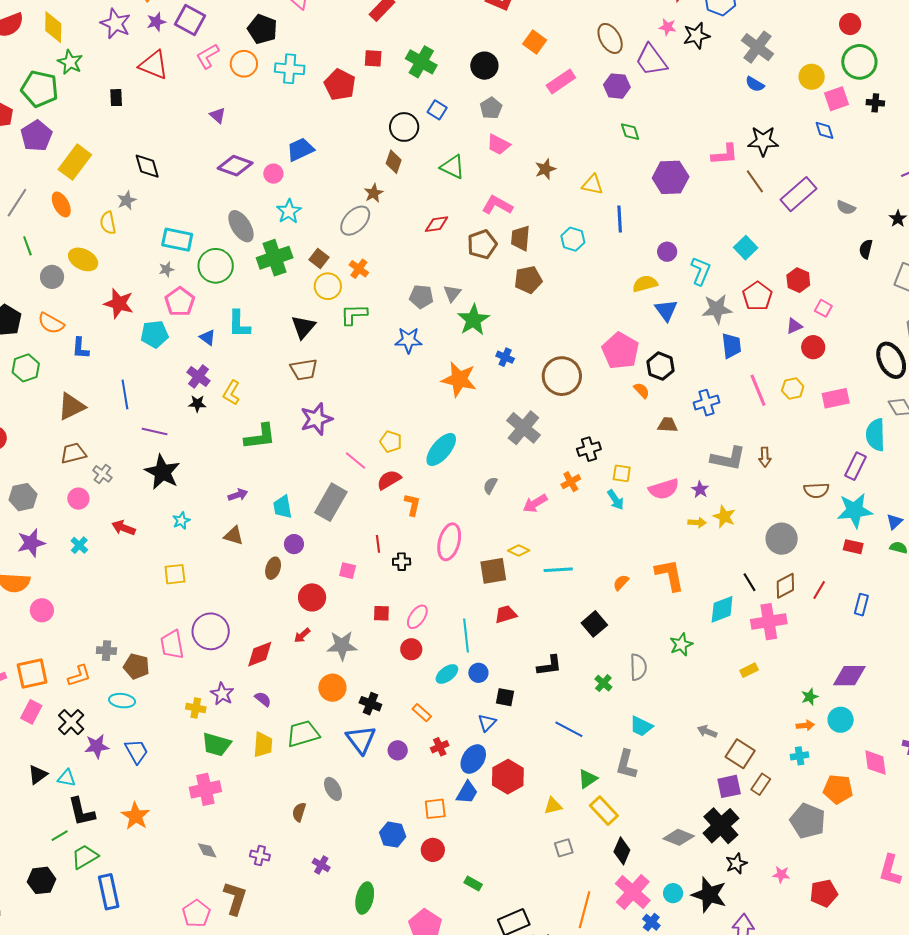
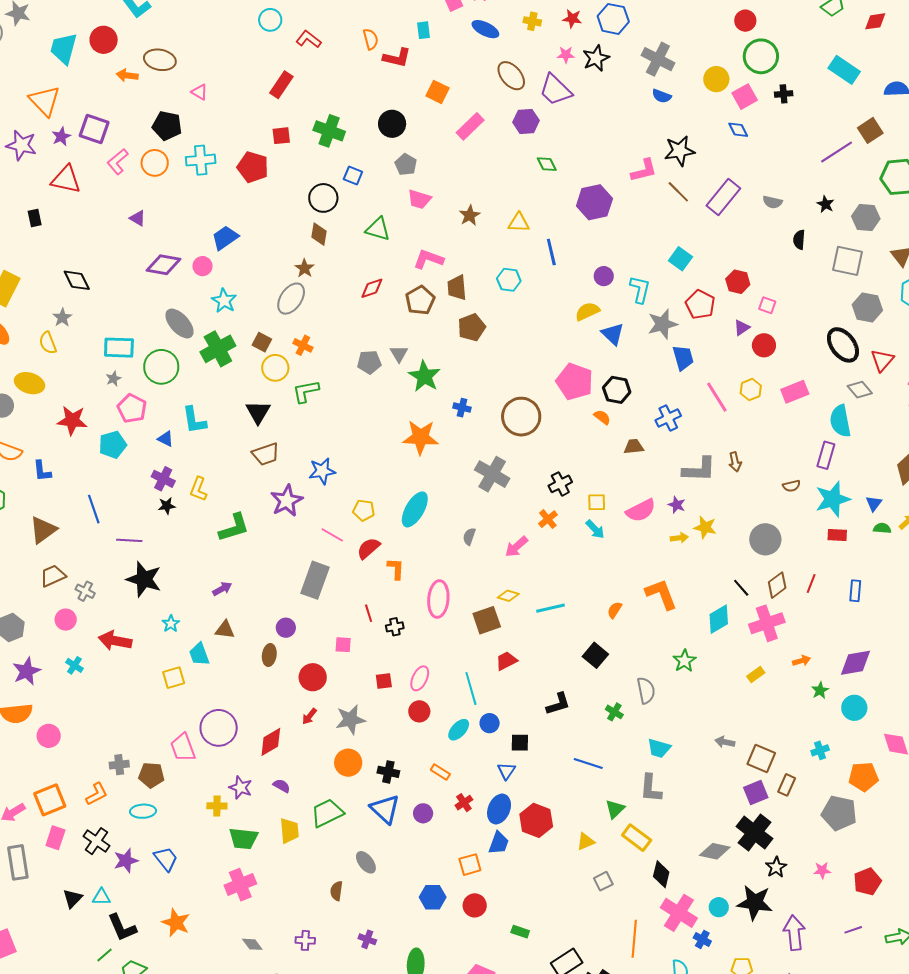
blue star: (409, 340) -> (322, 471), moved
brown semicircle: (816, 490) -> (791, 486), size x0.7
cyan trapezoid: (283, 507) -> (199, 654), moved
red arrow: (123, 528) -> (115, 641), size x1.4
orange arrow: (805, 725) -> (801, 661), moved

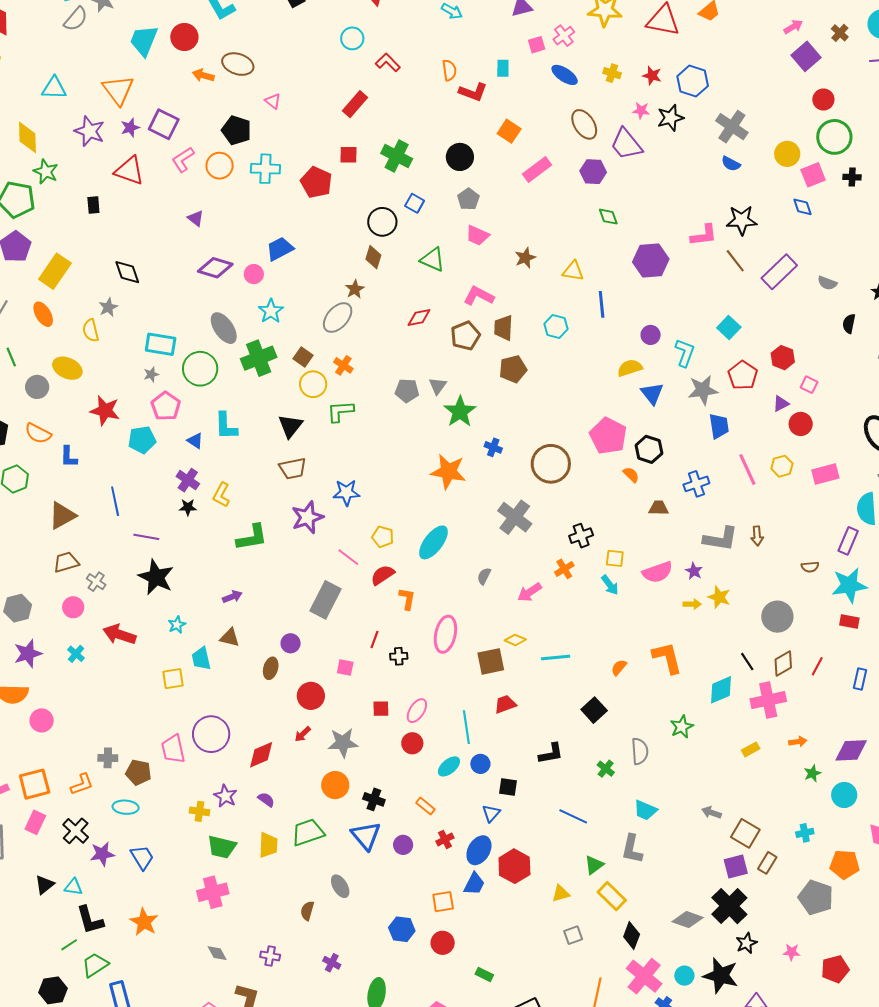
red line: (369, 613) -> (374, 639), turned 30

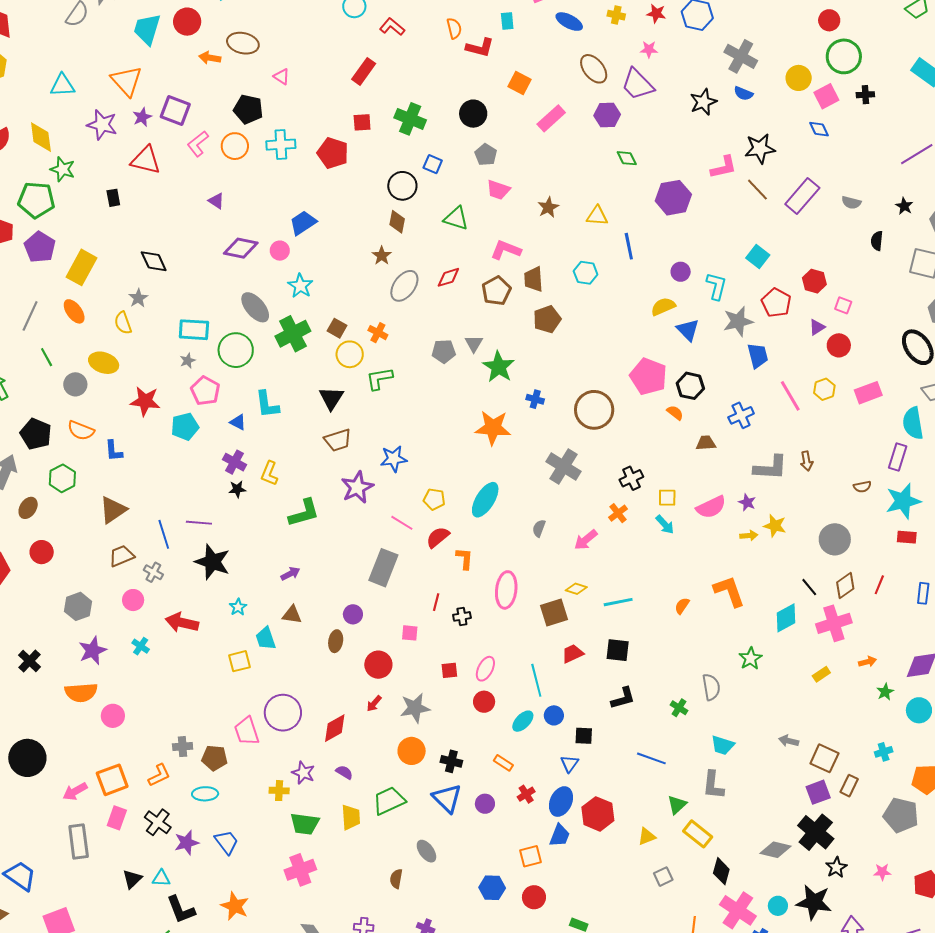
black star: (670, 118) -> (703, 102), moved
gray ellipse: (338, 317) -> (404, 286), moved
blue line: (115, 501) -> (164, 534), moved
black square: (594, 710) -> (618, 650), moved, turned -35

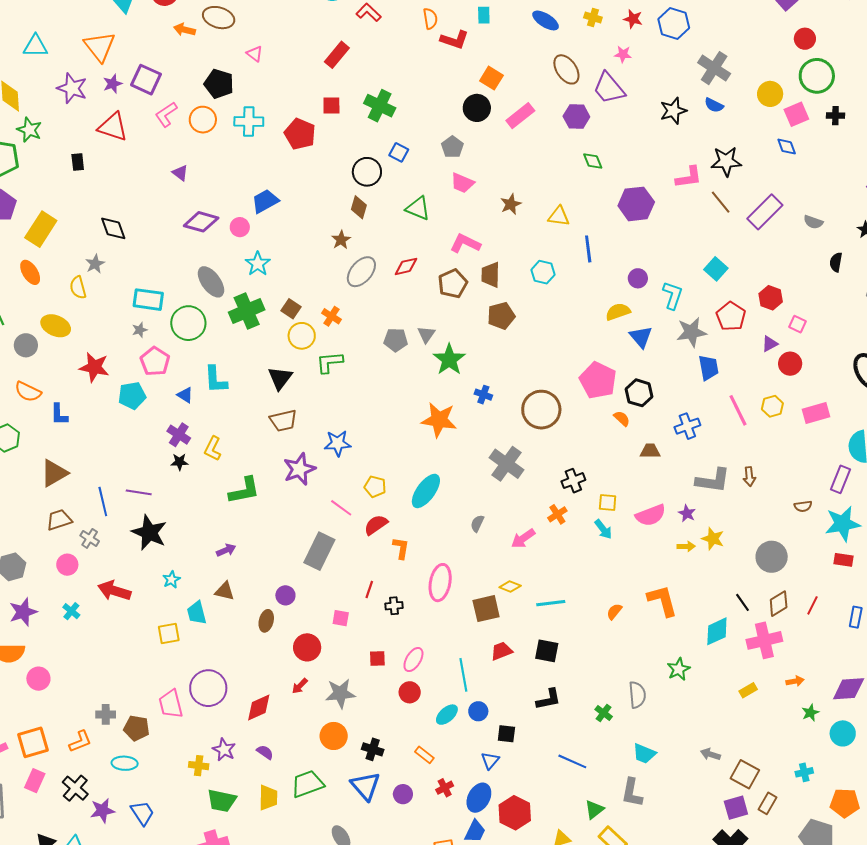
black circle: (473, 114) -> (477, 108), moved

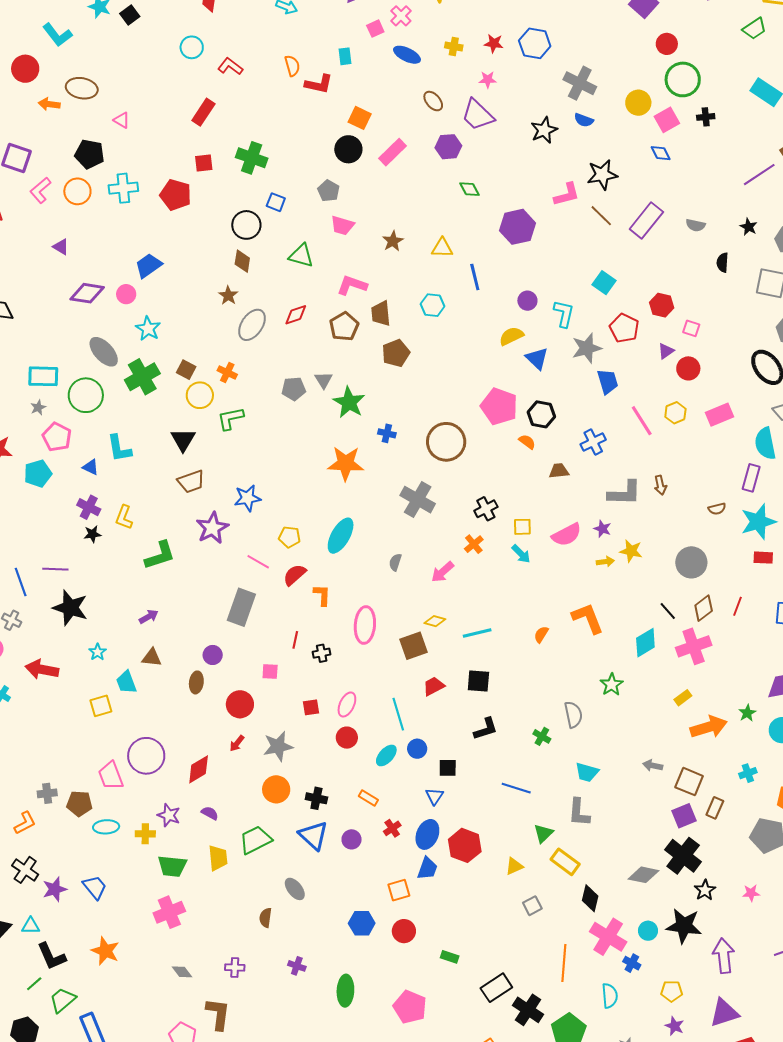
brown ellipse: (566, 69) -> (433, 101), size x0.7
orange arrow: (795, 681) -> (709, 727), moved, size x2.0
cyan ellipse: (125, 763) -> (106, 827), moved

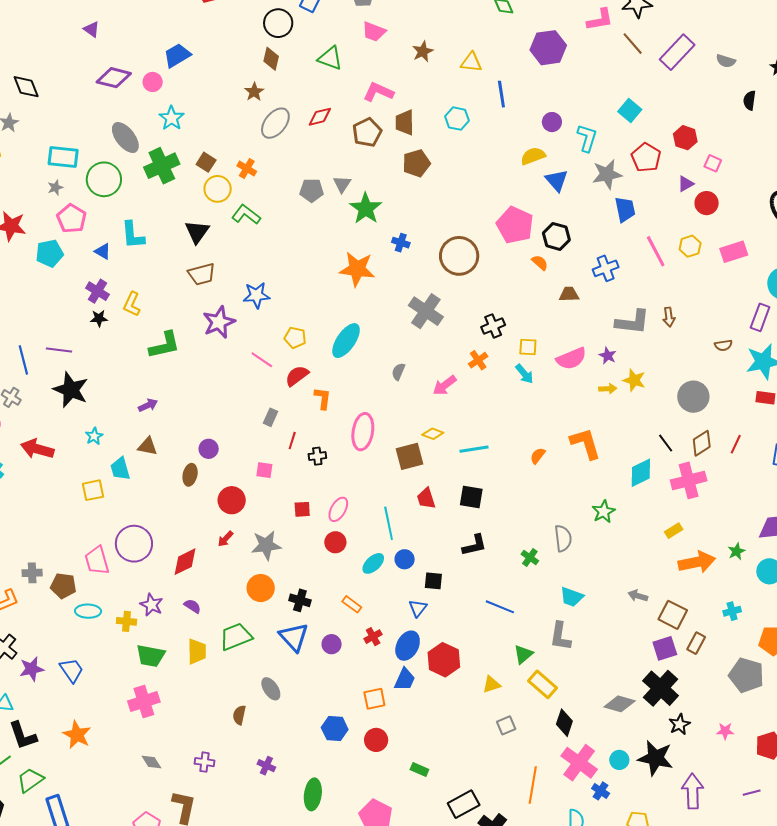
green L-shape: (230, 418) -> (246, 215), turned 44
gray rectangle: (241, 607) -> (270, 417), moved, size x0.5
red trapezoid: (434, 686) -> (426, 498), turned -85

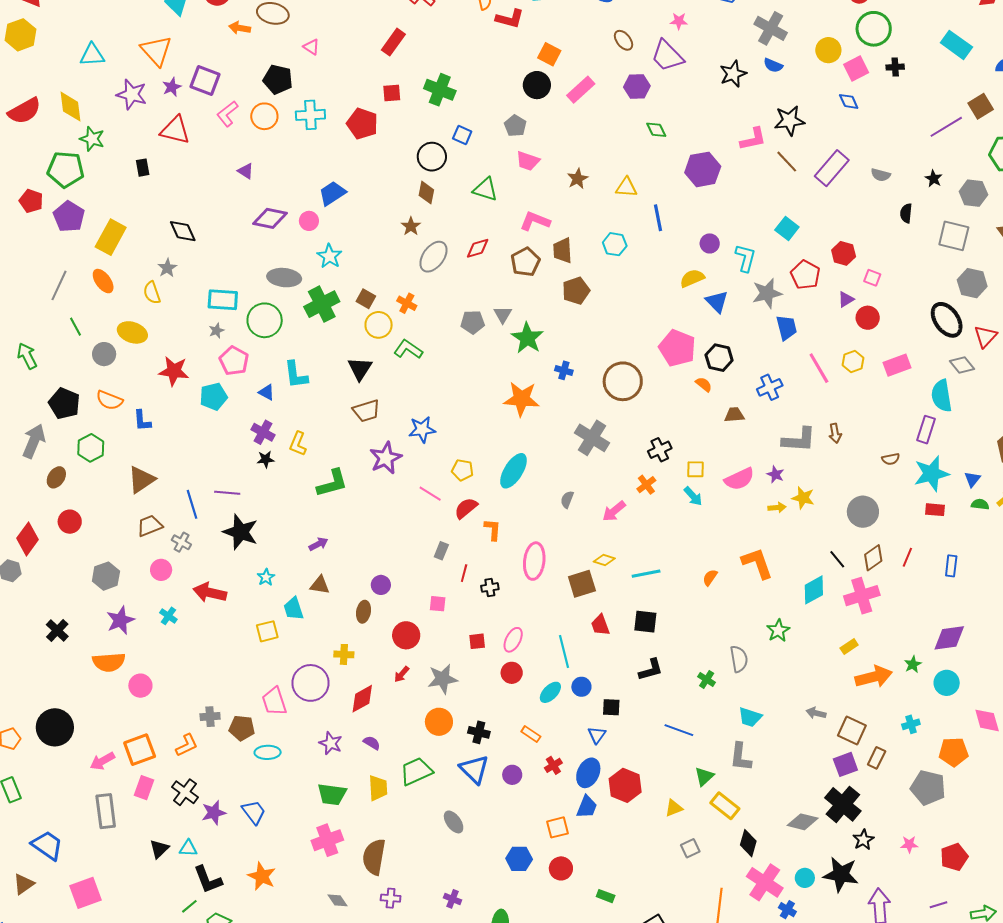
gray ellipse: (125, 137) -> (284, 278), turned -44
yellow cross: (126, 621) -> (344, 654), moved
brown semicircle: (239, 715) -> (374, 857), moved, size x1.8

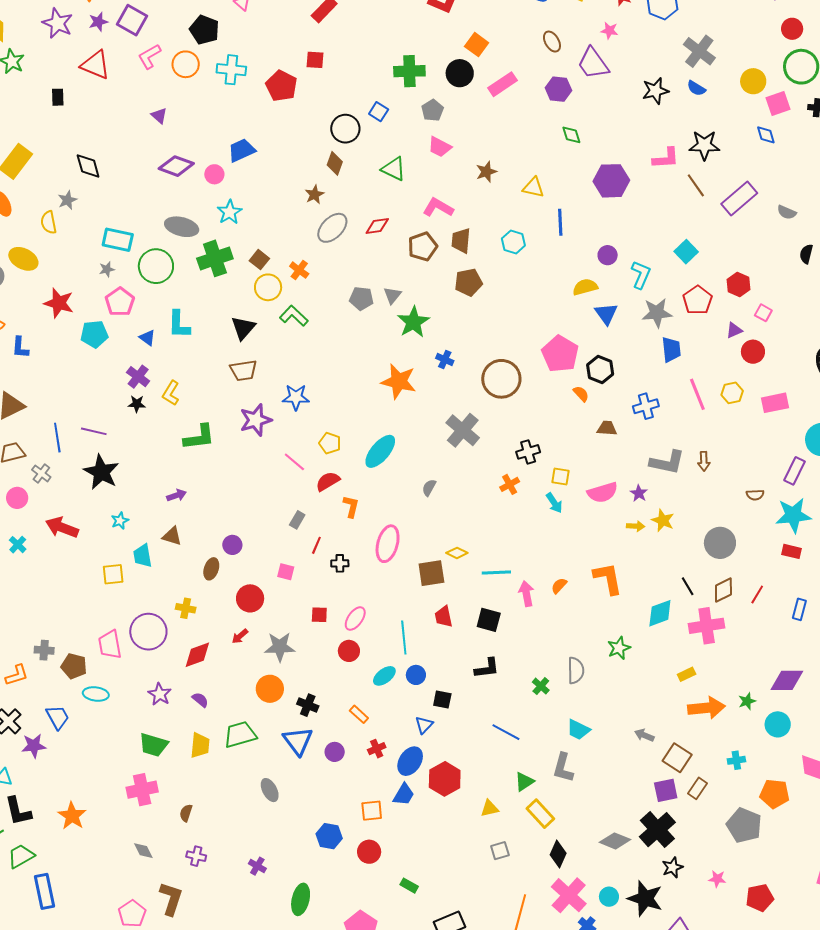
green cross: (440, 90) -> (409, 71), moved, turned -32
pink arrow: (614, 511) -> (526, 594), moved, turned 110
blue trapezoid: (254, 812) -> (58, 717), moved
brown semicircle: (374, 857) -> (186, 813), size x0.5

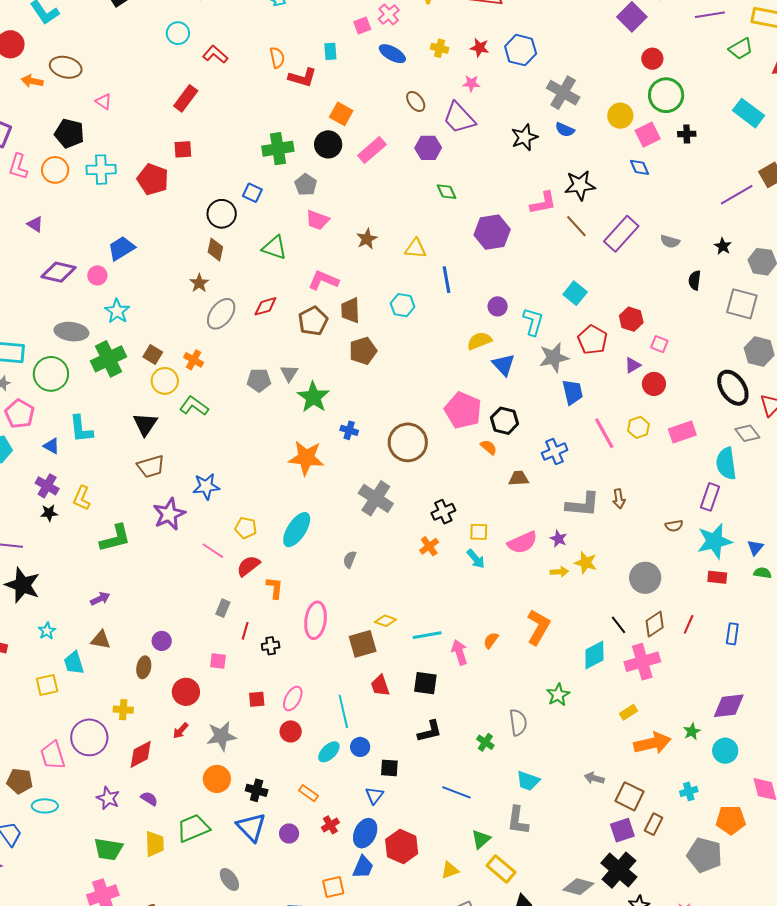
pink L-shape: (149, 56) -> (18, 167), turned -36
orange L-shape: (608, 578) -> (538, 627), turned 48

